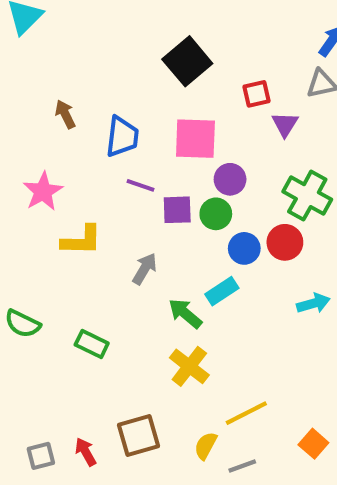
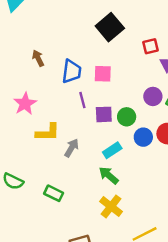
pink square: (195, 139) -> (103, 74), moved, size x0.7
purple circle: (230, 179) -> (153, 96), moved
purple line: (141, 185) -> (82, 100), turned 56
gray arrow: (145, 269) -> (72, 148), moved
cyan rectangle: (222, 291) -> (112, 150), moved

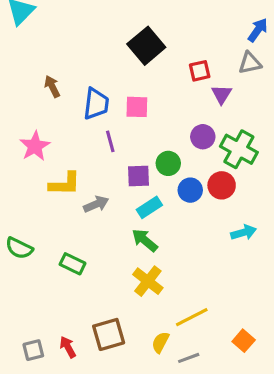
purple square: (104, 114) -> (138, 176), moved
gray arrow: (72, 148) -> (96, 204), turned 36

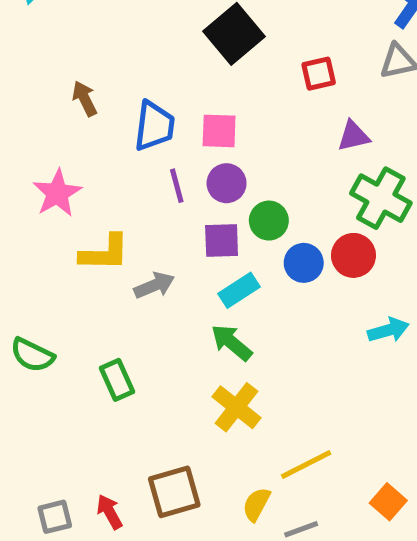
purple triangle: (222, 94) -> (353, 136), moved, turned 45
purple circle: (203, 137) -> (227, 183), moved
green rectangle: (73, 264) -> (117, 380), turned 40

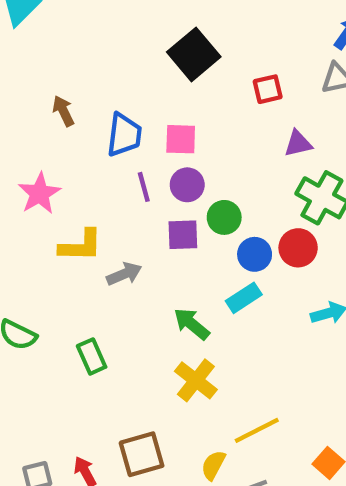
cyan rectangle: (239, 290) -> (244, 298), moved

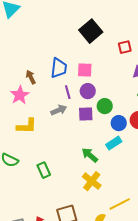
brown arrow: (63, 111) -> (31, 77), moved
yellow L-shape: (81, 246) -> (27, 126), moved
gray arrow: (124, 274) -> (59, 110), moved

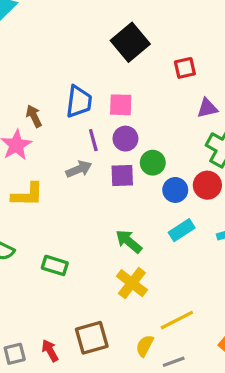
cyan rectangle: (114, 143) -> (182, 230), moved
green rectangle: (44, 170) -> (55, 265), turned -49

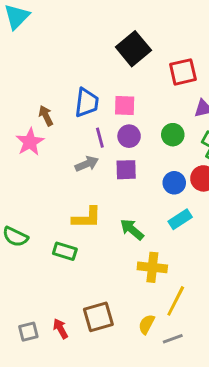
red square: (185, 68) -> (183, 72), size x1.4
green circle: (153, 163) -> (173, 135), moved
yellow L-shape: (27, 195) -> (87, 218), moved
yellow cross: (132, 283) -> (152, 267), moved, turned -32
yellow line: (177, 320) -> (176, 301), turned -36

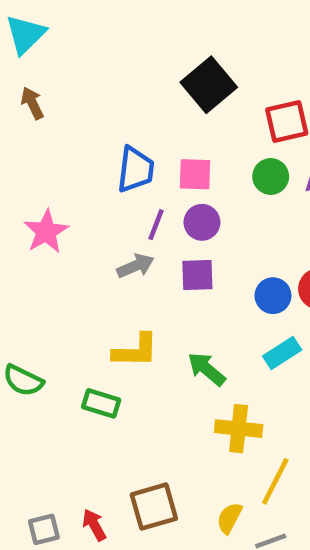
brown arrow: (46, 116) -> (32, 103), moved
green circle: (173, 135) -> (271, 176), moved
purple line: (100, 138) -> (156, 225), turned 36

